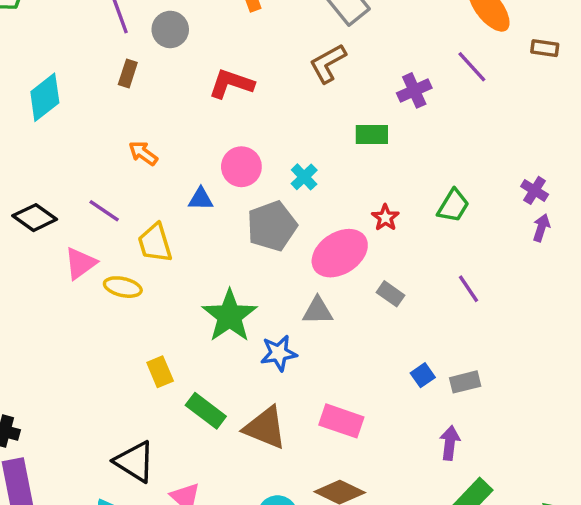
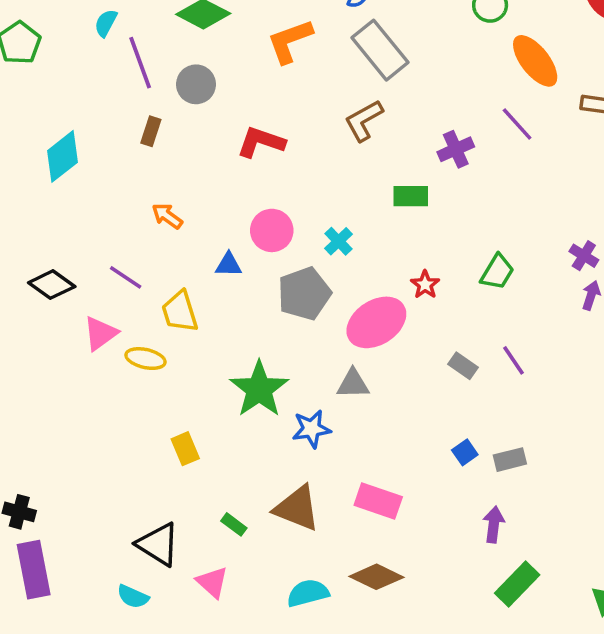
gray rectangle: (391, 294) -> (463, 366), moved
green rectangle: (206, 411) -> (234, 524), moved, size x0.6

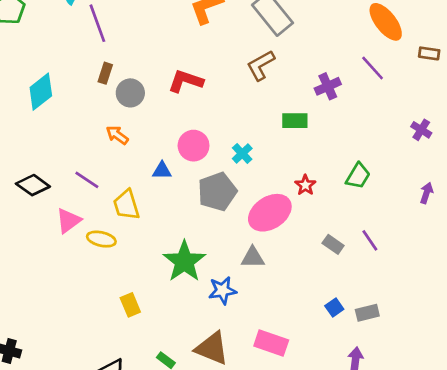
gray circle: (196, 84) -> (130, 93), moved
purple cross: (584, 256) -> (421, 130), moved

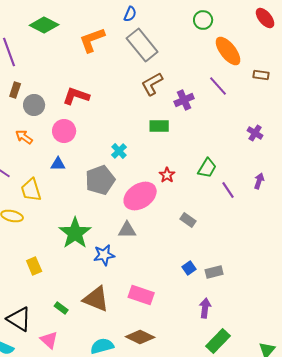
brown L-shape: (261, 65) -> (152, 84), moved
pink circle: (194, 146) -> (64, 131), moved
purple line: (370, 240) -> (228, 190), moved

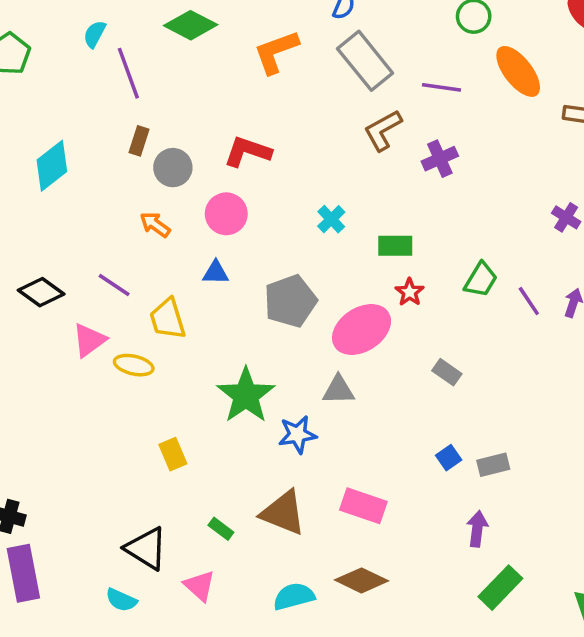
purple line: (218, 86) -> (442, 87), moved, turned -40
green rectangle: (159, 126) -> (395, 246), moved
cyan cross: (119, 151) -> (331, 219), moved
purple line: (228, 190) -> (529, 301), moved

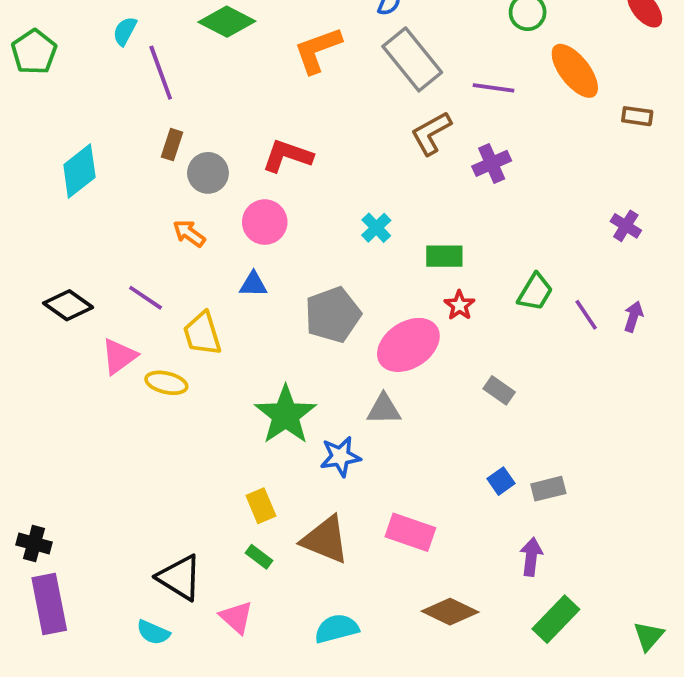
yellow rectangle: (173, 454) -> (261, 506), moved
brown diamond: (362, 580) -> (450, 612), moved

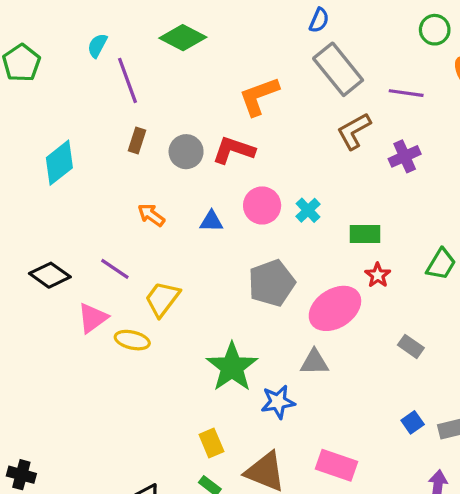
orange L-shape: (318, 50) -> (259, 96), moved
gray circle: (208, 173) -> (186, 152), moved
pink circle: (265, 222) -> (262, 205), moved
blue triangle: (253, 284) -> (211, 221), moved
yellow trapezoid: (202, 334) -> (162, 299), turned 54

